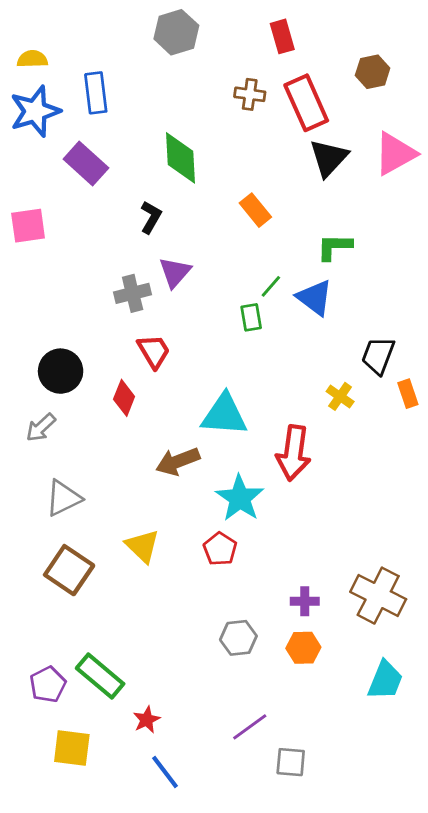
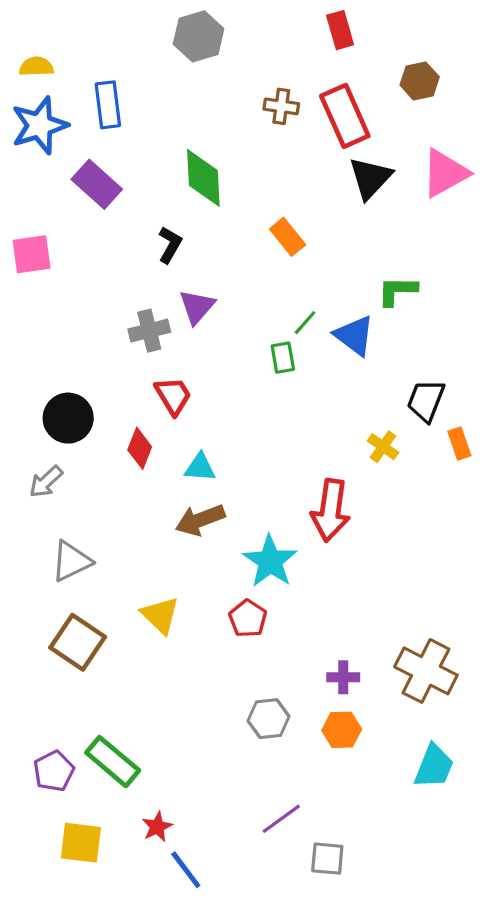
red rectangle: (282, 36) -> (340, 30), moved
green L-shape: (334, 247) -> (397, 291), moved
cyan triangle: (224, 415) -> (200, 467), moved, size x0.6
red star: (147, 720) -> (157, 827), moved

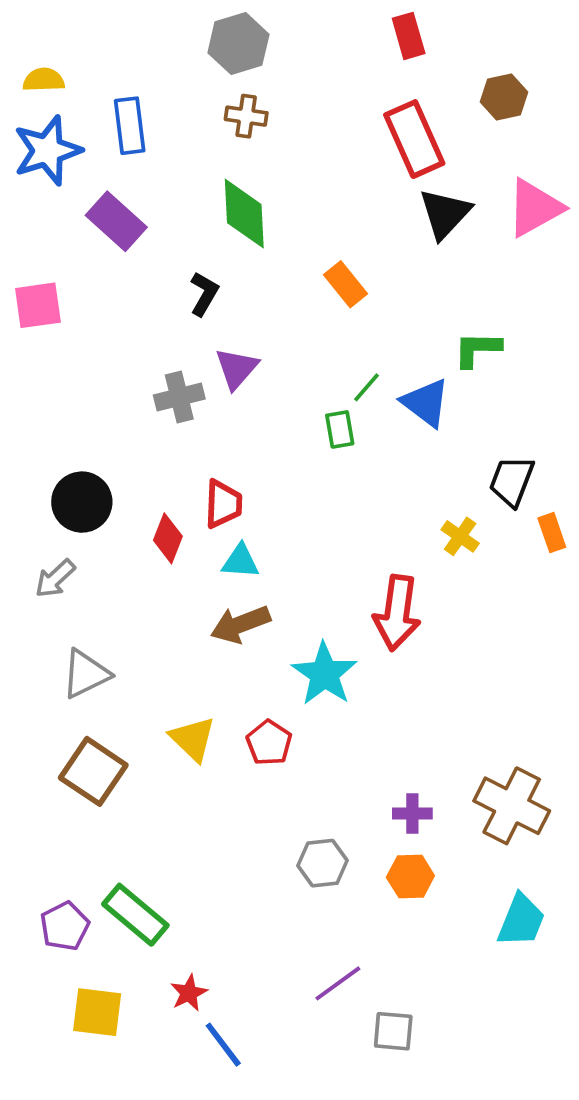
brown cross: (281, 106) -> (246, 116), moved
red trapezoid: (173, 396) -> (223, 504), moved, turned 33
red pentagon: (248, 618) -> (269, 743), moved

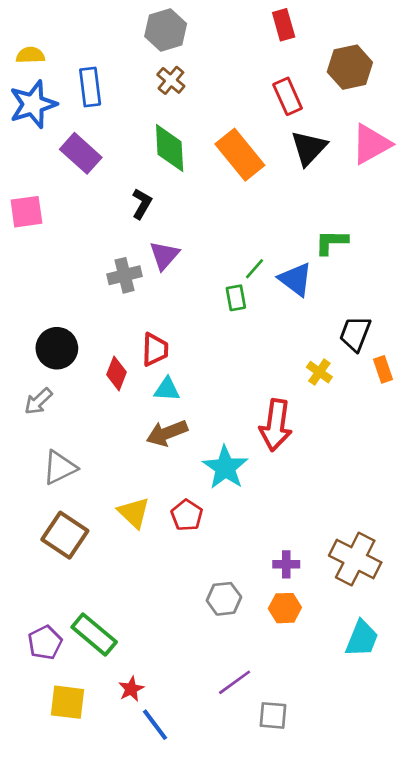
brown hexagon: (504, 97) -> (350, 67), size x1.4
brown cross: (246, 116) -> (171, 80), turned 32
red rectangle: (414, 139) -> (288, 96), size x0.7
orange rectangle: (345, 284) -> (240, 155), moved, size x1.6

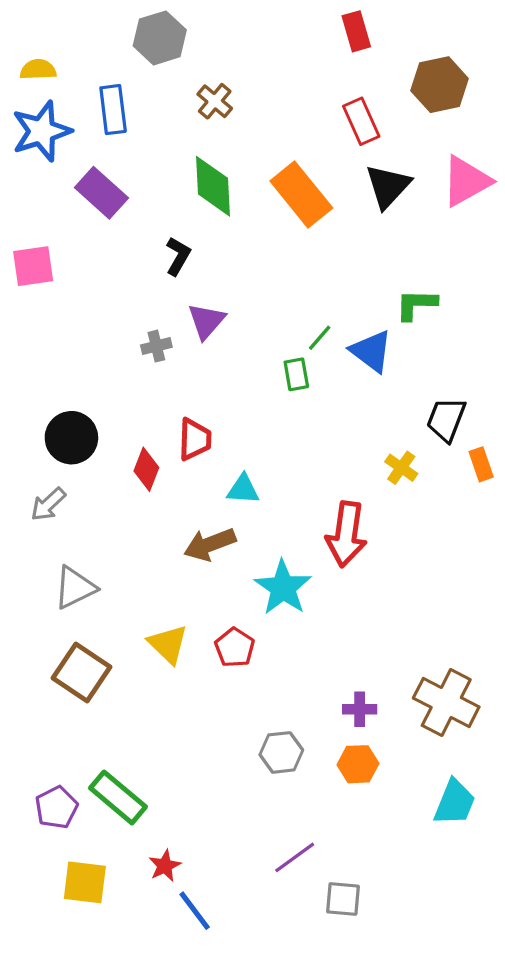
gray hexagon: (166, 30) -> (160, 38), moved
gray cross: (125, 275) -> (156, 346), size x0.7
cyan triangle: (167, 389) -> (243, 489), moved

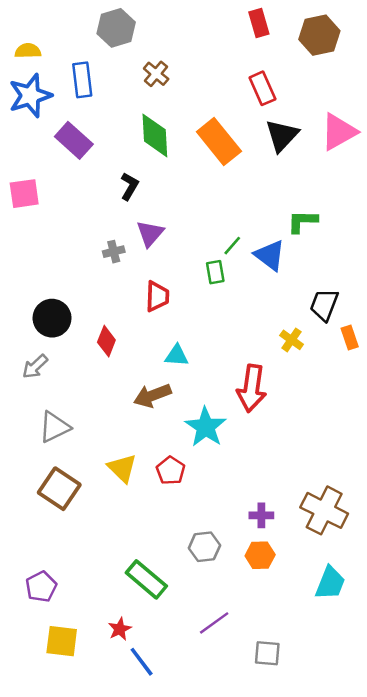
brown hexagon: (440, 85) -> (319, 35), moved
red trapezoid: (195, 439) -> (157, 296), moved
green rectangle: (118, 797) -> (146, 579), moved
gray square: (343, 899) -> (267, 653), moved

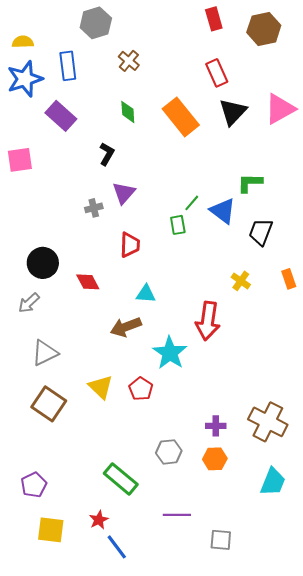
green diamond: (155, 135) -> (128, 112), size x0.6
black trapezoid: (324, 305) -> (261, 232), moved
red diamond: (106, 341) -> (88, 282), turned -50
purple line: (214, 623) -> (177, 515), turned 36

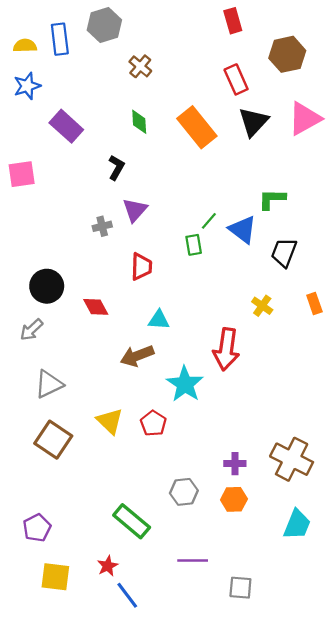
brown hexagon: (264, 29) -> (287, 54), moved
blue rectangle: (68, 66) -> (60, 39), moved
blue star: (25, 79) -> (27, 86), size x0.7

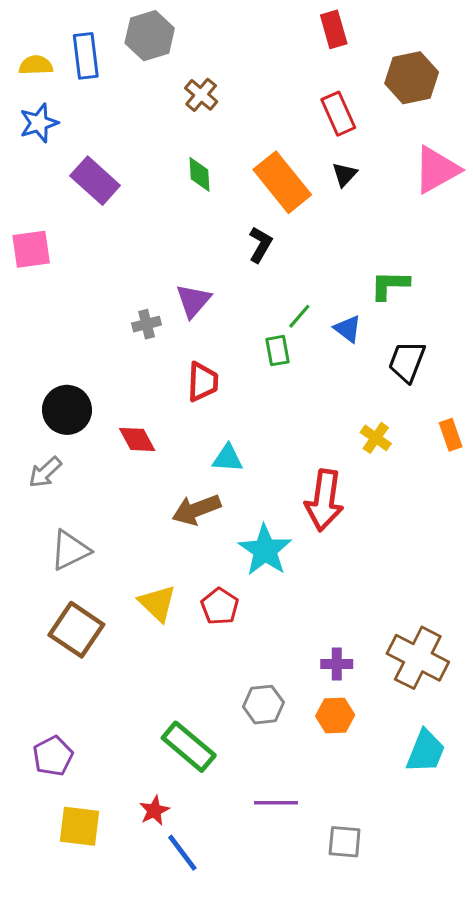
black triangle: (253, 122) -> (345, 174), moved, size x0.6
black L-shape: (116, 168) -> (260, 245), moved
blue triangle: (243, 230) -> (348, 329), size x0.7

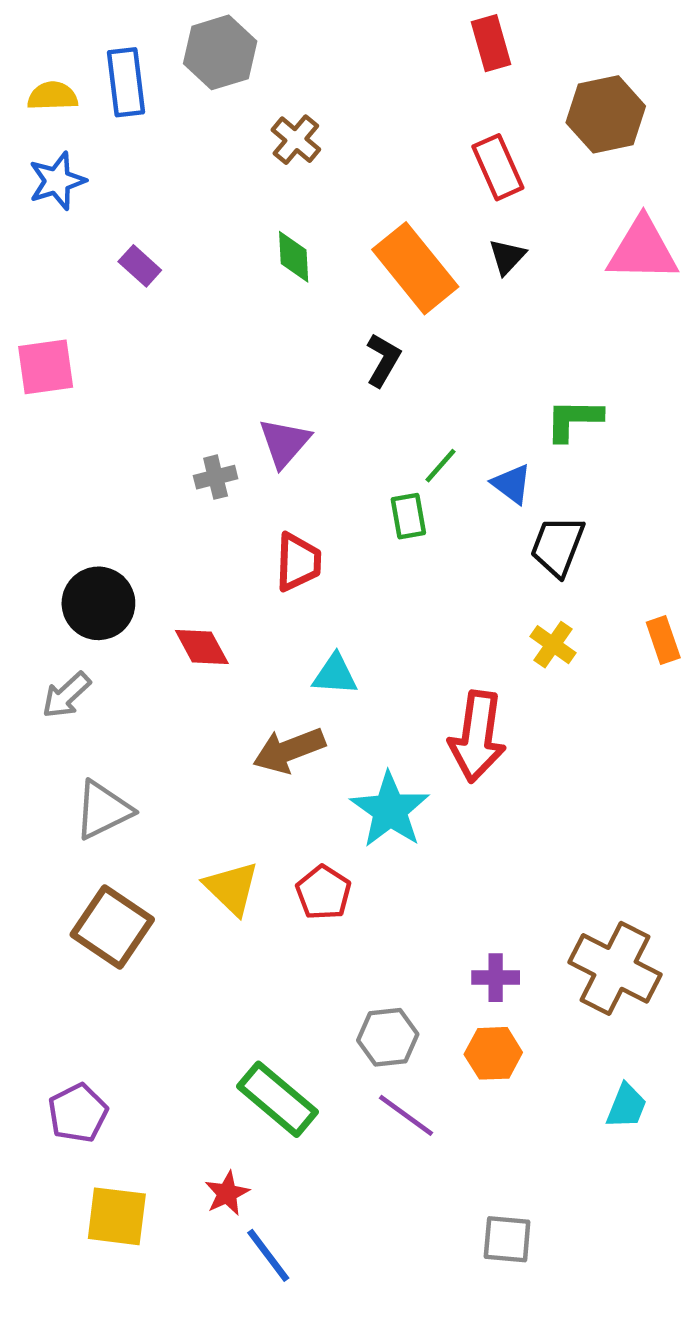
pink triangle: (437, 170) -> (643, 250), turned 30
purple rectangle: (95, 181) -> (140, 266), size x0.6
black trapezoid: (407, 362) -> (558, 546), moved
cyan trapezoid: (426, 751) -> (626, 1106), size x0.7
purple line: (276, 803) -> (406, 1115), moved, turned 36

